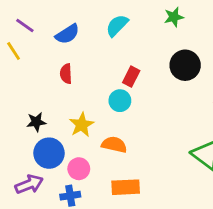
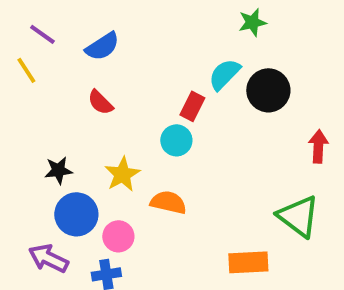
cyan semicircle: (117, 26) -> (224, 74), moved
red semicircle: (66, 74) -> (100, 102), turned -42
purple arrow: (29, 184) -> (48, 258), turned -132
orange rectangle: (126, 187) -> (248, 262), moved

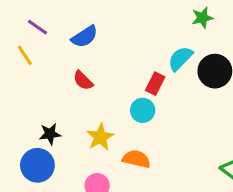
blue circle: (76, 214) -> (37, 165), moved

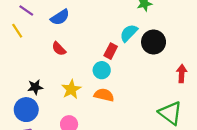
orange semicircle: (136, 159) -> (104, 95), moved

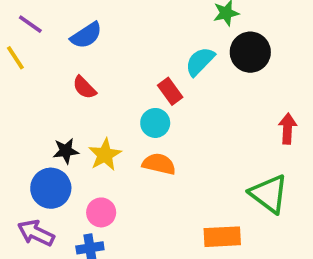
black circle: (154, 42) -> (250, 52), moved
red rectangle: (111, 51) -> (170, 91), turned -63
black star: (35, 87) -> (66, 151), moved
blue circle: (26, 110) -> (51, 188), moved

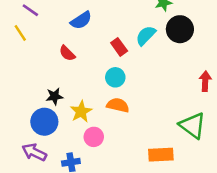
blue semicircle: (86, 35) -> (81, 20), moved
red rectangle: (170, 91) -> (119, 47), moved
yellow star: (105, 155) -> (81, 112), moved
pink circle: (101, 212) -> (94, 137), moved

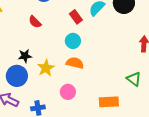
green triangle: (193, 125) -> (134, 79), size x0.7
pink circle: (94, 137) -> (68, 92), moved

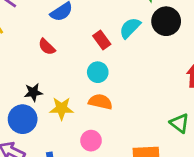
yellow star: (46, 68) -> (62, 108), turned 30

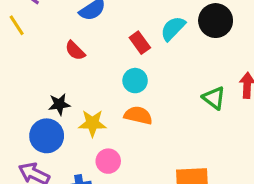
green triangle: (180, 123) -> (214, 98), moved
pink circle: (91, 141) -> (108, 161), moved

